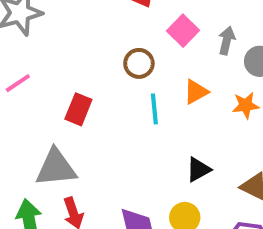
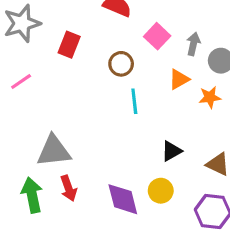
orange triangle: (196, 92) -> (179, 79), moved
red rectangle: (78, 109) -> (69, 45), moved

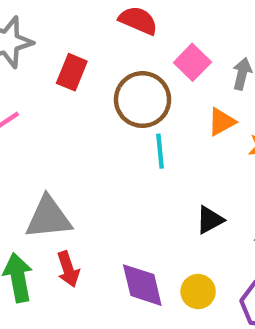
brown circle: (121, 64) -> (143, 100), size x1.6
yellow circle: (161, 191) -> (198, 292), moved

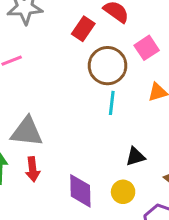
red rectangle: (72, 72) -> (83, 29), moved
yellow circle: (198, 292) -> (123, 192), moved

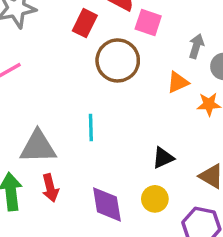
pink square: (147, 48) -> (148, 23), moved, turned -30
cyan line: (112, 103) -> (91, 128), moved

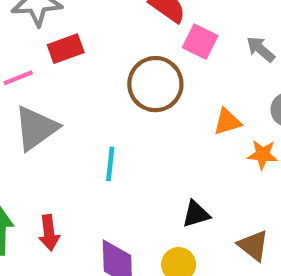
red rectangle: (85, 23) -> (66, 49), moved, turned 36
gray arrow: (196, 46) -> (261, 49), moved, turned -75
gray triangle: (38, 147) -> (36, 128), moved, turned -42

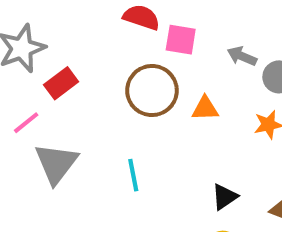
gray arrow: (261, 49) -> (242, 56), moved
orange triangle: (227, 122) -> (205, 108), moved, turned 32

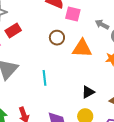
brown circle: (152, 91) -> (57, 38), size x0.6
orange triangle: (205, 108) -> (82, 48), size x1.5

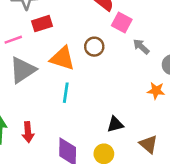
gray arrow: (102, 24) -> (141, 47), moved
orange triangle: (82, 48) -> (62, 58), moved

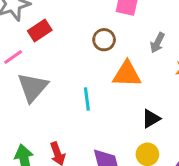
gray arrow: (141, 47) -> (157, 43), moved, turned -90
orange triangle: (62, 58) -> (127, 74), moved

